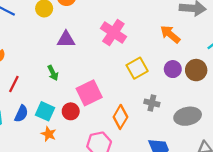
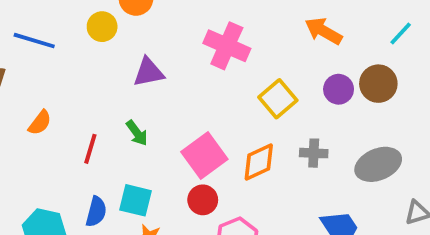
red line: (14, 84) -> (90, 149), moved
red circle: (71, 111) -> (203, 200), moved
orange diamond: (120, 117) -> (259, 162), moved, turned 45

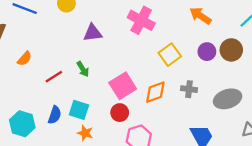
red line: (90, 149) -> (54, 77), turned 36

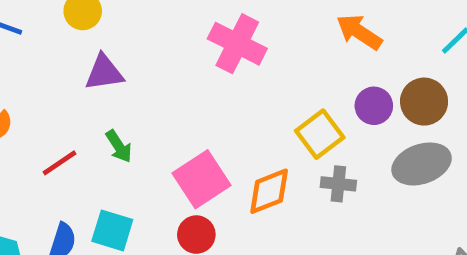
purple triangle: (93, 33) -> (104, 73), moved
yellow square: (170, 55) -> (320, 134), moved
gray ellipse: (228, 99) -> (422, 164), moved

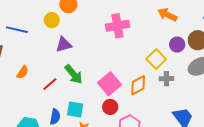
pink cross: (237, 44) -> (117, 26), turned -30
green arrow: (119, 146) -> (74, 74), size x1.5

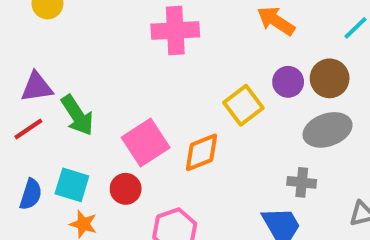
purple triangle: (64, 44) -> (37, 87), moved
gray cross: (166, 79) -> (302, 182), moved
red circle: (110, 107) -> (126, 189), moved

